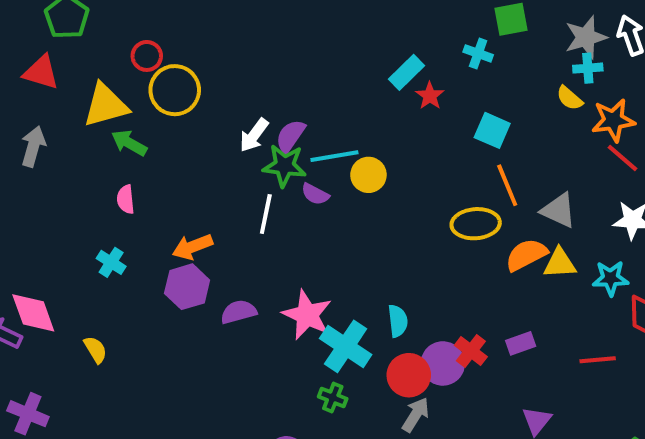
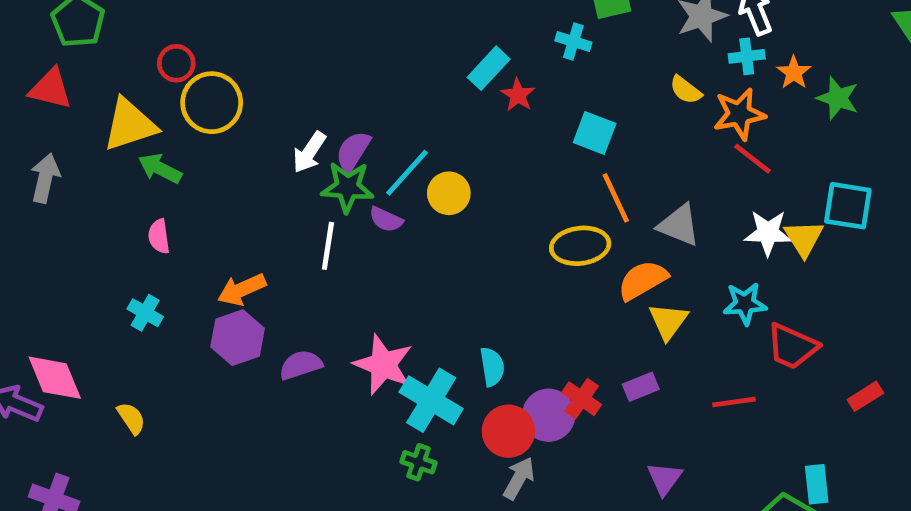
cyan cross: (588, 68) -> (747, 56), moved
cyan line: (334, 156) -> (407, 173), turned -36
yellow triangle: (560, 263) -> (668, 321), moved, turned -48

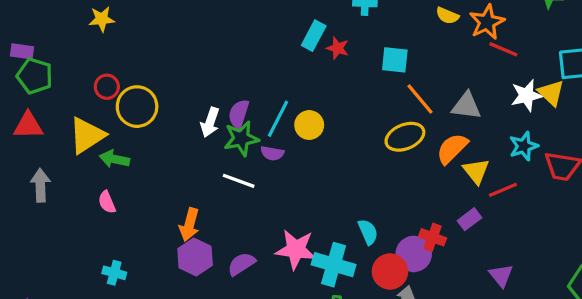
pink semicircle: (159, 236) -> (107, 202), moved
white line: (328, 246) -> (239, 181), turned -64
orange arrow: (242, 290) -> (189, 225), turned -36
cyan cross: (145, 313) -> (114, 273), moved
red line: (734, 402) -> (503, 190), moved

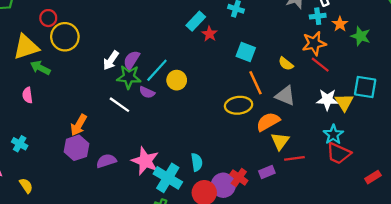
yellow semicircle: (447, 16) -> (286, 64), moved
cyan star: (524, 146) -> (333, 135), moved, turned -30

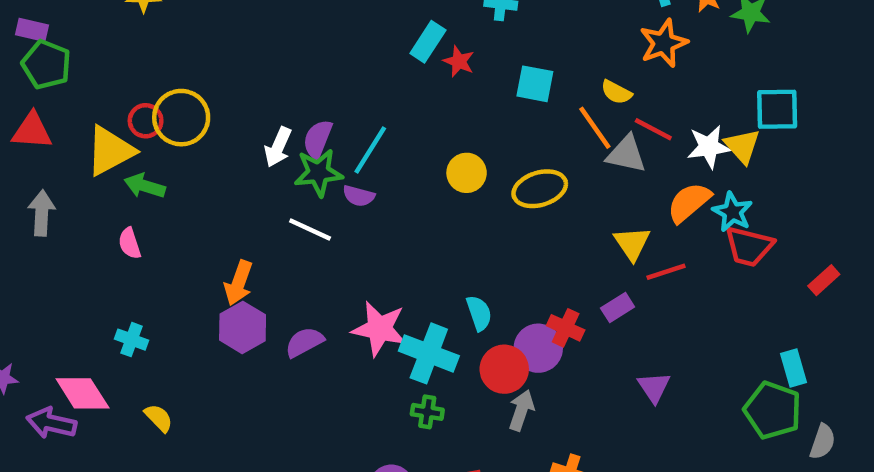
red circle: (48, 18) -> (146, 121), moved
red line: (320, 65) -> (653, 129), moved
yellow circle: (177, 80) -> (467, 173), moved
orange line: (256, 83) -> (595, 128), moved
orange semicircle: (268, 122) -> (689, 202), moved

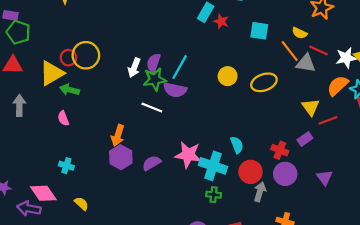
purple semicircle: (359, 196) -> (175, 90), size x1.5
purple circle: (538, 348) -> (285, 174), moved

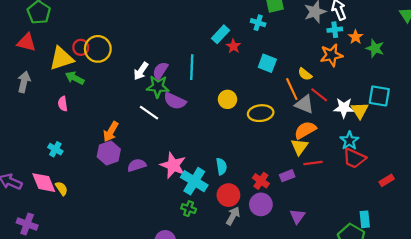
cyan line: (180, 67) -> (192, 67), moved, turned -40
orange semicircle: (338, 86) -> (305, 130), moved
pink diamond: (43, 193) -> (44, 183), moved

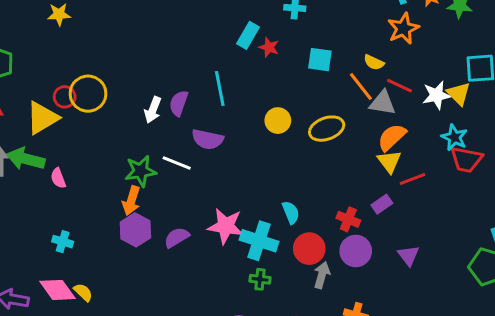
green arrow: (75, 78) -> (26, 159), moved, size x1.4
green star: (158, 87) -> (141, 171), moved

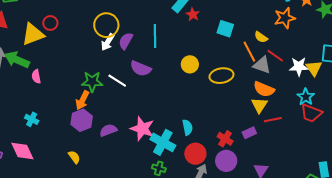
yellow circle: (88, 94) -> (106, 25), moved
orange semicircle: (392, 137) -> (264, 89), turned -125
yellow semicircle: (83, 292) -> (74, 157), moved

